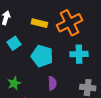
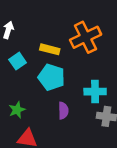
yellow rectangle: (39, 23) -> (50, 49), moved
cyan cross: (79, 54) -> (95, 92), moved

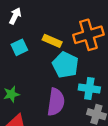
cyan pentagon: (51, 77) -> (65, 65), moved
purple semicircle: (63, 111) -> (56, 102), size x1.6

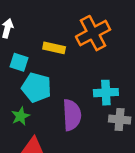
cyan square: (19, 47) -> (19, 62), turned -35
cyan pentagon: (65, 65) -> (36, 88), moved

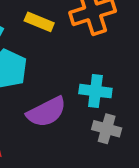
purple semicircle: (72, 115) -> (46, 112), turned 56

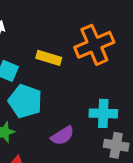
purple semicircle: (46, 112) -> (62, 136), size x0.7

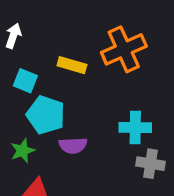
purple semicircle: (62, 136) -> (73, 145), moved, turned 30

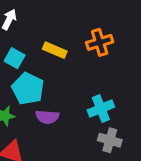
orange cross: (124, 49) -> (100, 42), size x0.7
cyan cross: (135, 128) -> (101, 109), turned -30

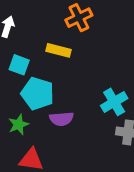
orange cross: (100, 42) -> (79, 18), moved

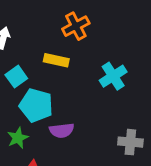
cyan square: (19, 65) -> (16, 77), turned 36
cyan cross: (114, 102) -> (113, 76), moved

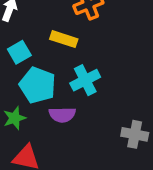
cyan cross: (113, 76) -> (85, 80), moved

